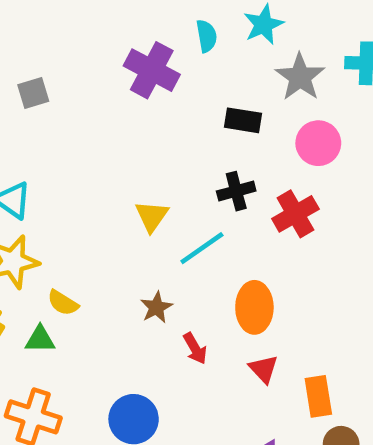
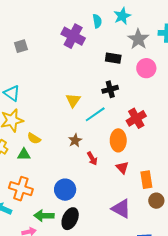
red cross: (295, 214) -> (136, 118), moved

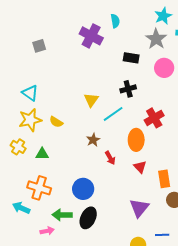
cyan star: (122, 16) -> (163, 16), moved
yellow semicircle: (34, 138) -> (56, 122), moved
purple triangle: (121, 209) -> (139, 208), turned 40

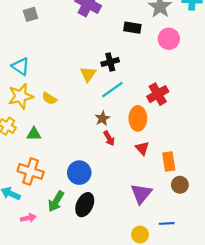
black cross: (128, 89) -> (110, 62), moved
brown star: (93, 140) -> (102, 118), moved
green arrow: (62, 215) -> (56, 201), turned -60
pink arrow: (47, 231) -> (28, 218), moved

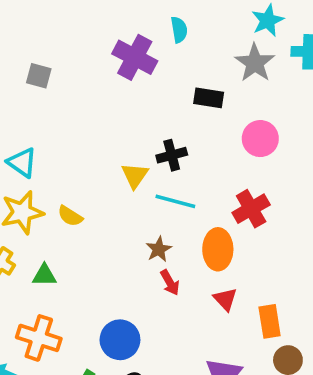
gray square: (31, 14) -> (39, 76), turned 32
pink circle: (169, 39) -> (260, 139), moved
cyan line: (112, 90) -> (175, 201), turned 50

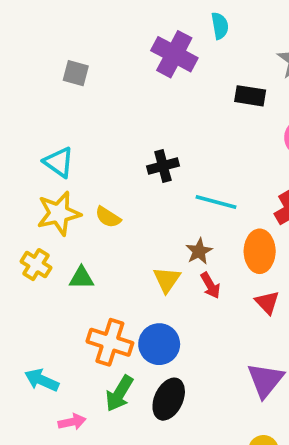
black cross: (172, 155) -> (163, 166), moved
yellow triangle: (135, 175) -> (167, 280), moved
orange cross: (39, 338) -> (110, 342), moved

